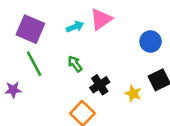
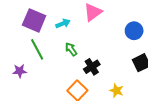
cyan arrow: (75, 27) -> (63, 24), moved
yellow star: (133, 94) -> (117, 91), moved

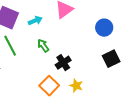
yellow star: (117, 91) -> (76, 86), moved

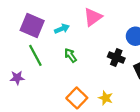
black cross: (63, 63) -> (116, 58), moved, turned -35

